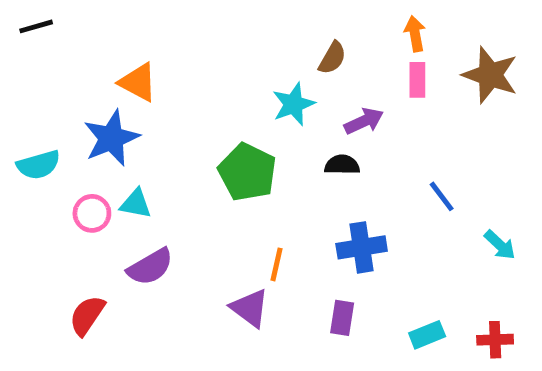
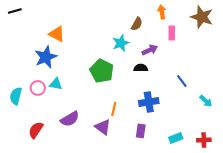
orange arrow: (415, 34) -> (162, 12), moved
brown star: (490, 75) -> (202, 17), moved
cyan semicircle: (39, 165) -> (16, 96), moved, turned 120
purple semicircle: (150, 267) -> (70, 119), moved

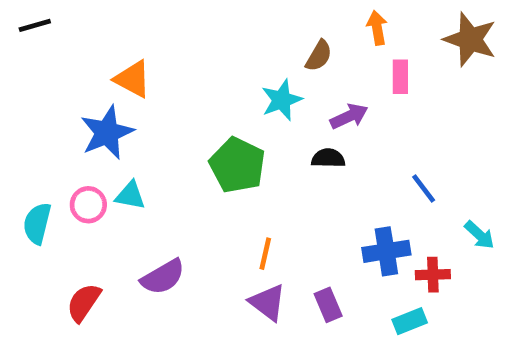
blue cross: (149, 102) -> (386, 251), moved
purple triangle: (103, 127) -> (268, 303), moved
purple rectangle: (141, 131) -> (328, 305), turned -32
red cross: (204, 140) -> (433, 275), moved

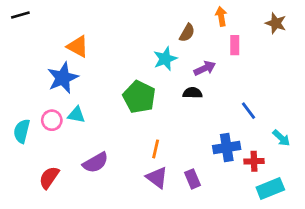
brown star: (470, 39) -> (276, 23), size x0.7
cyan rectangle: (410, 321) -> (270, 188), moved, size x1.4

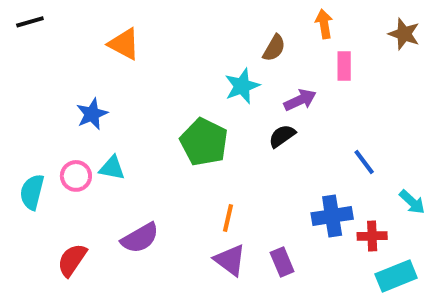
orange triangle: (78, 46) -> (124, 44), moved
blue star: (63, 78) -> (92, 114), size x0.7
black semicircle: (192, 93) -> (282, 136), turned -36

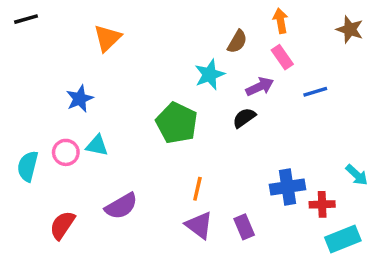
orange triangle: (124, 44) -> (107, 38), turned 48
pink rectangle: (344, 66) -> (282, 57), moved, turned -35
blue line: (364, 162) -> (315, 92), moved, turned -70

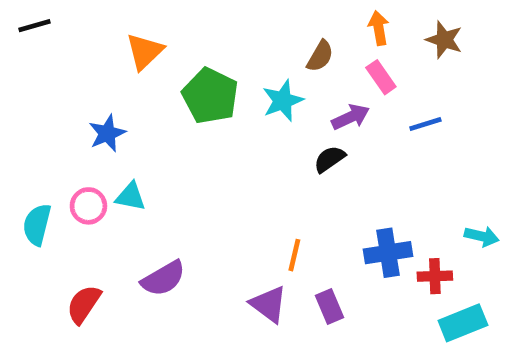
brown star: (350, 29) -> (444, 40), moved
green pentagon: (177, 123) -> (210, 96), moved
cyan arrow: (357, 175) -> (482, 236), turned -30
orange line: (197, 189) -> (294, 255), moved

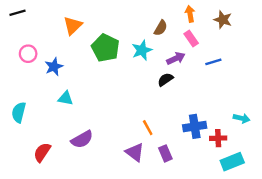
pink circle: (88, 206) -> (28, 54), moved
orange line: (294, 255) -> (148, 128), turned -42

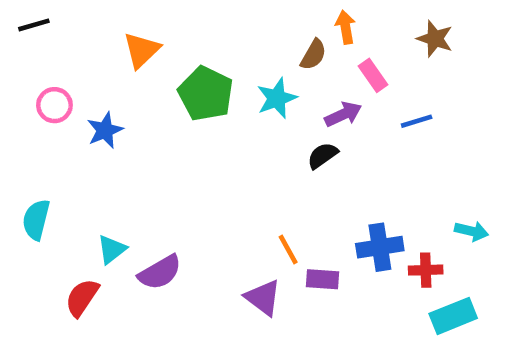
orange arrow: (190, 14) -> (345, 27), moved
cyan triangle: (66, 98) -> (112, 249), moved, turned -49
purple rectangle: (165, 153) -> (323, 279), moved, turned -63

